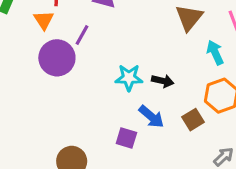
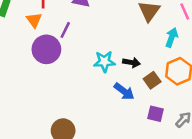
cyan arrow: (215, 53) -> (172, 38), turned 48
brown square: (193, 120) -> (152, 80), moved
purple square: (126, 138) -> (155, 114), moved

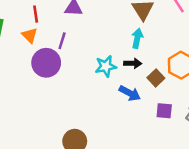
cyan arrow: (172, 38) -> (137, 38), moved

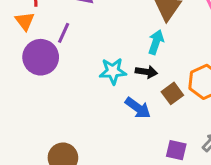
purple square: (164, 111) -> (176, 150), moved

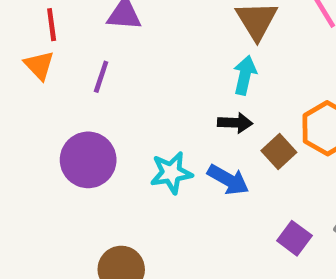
purple circle: (41, 57) -> (88, 160), moved
cyan star: (113, 71) -> (171, 173), moved
purple square: (176, 150) -> (294, 238), turned 30

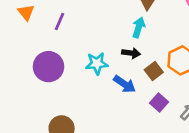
cyan star: (171, 173) -> (97, 63), moved
purple square: (294, 238) -> (159, 102), moved

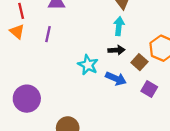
cyan star: (97, 63) -> (88, 65), turned -30
purple circle: (49, 67) -> (27, 99), moved

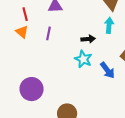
black arrow: (116, 50) -> (88, 39), moved
blue arrow: (116, 79) -> (107, 70), turned 30

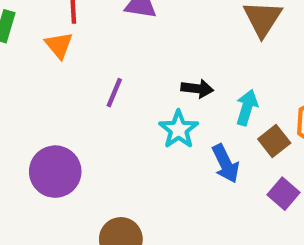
cyan arrow: (109, 25) -> (247, 107), moved
purple line: (49, 33) -> (114, 93), moved

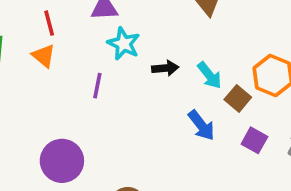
cyan arrow: (247, 107) -> (209, 75), turned 136
cyan star: (179, 129) -> (124, 44), moved

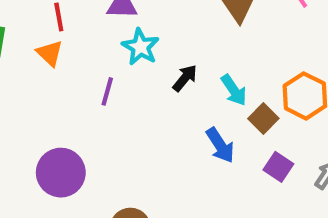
black arrow: (165, 68) -> (185, 78), turned -50

